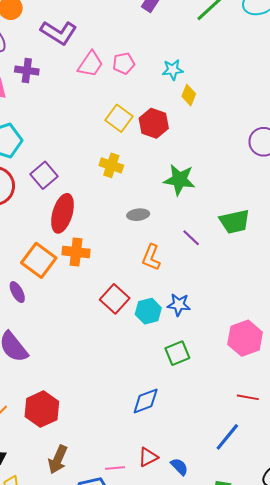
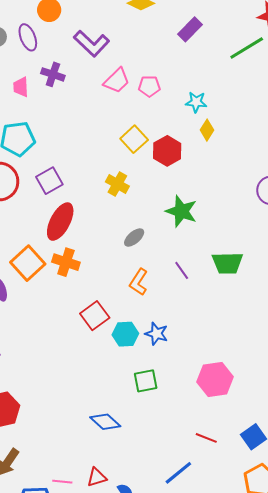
gray ellipse: (138, 215) -> (134, 238), turned -45
blue diamond: (146, 401) -> (105, 422), turned 52

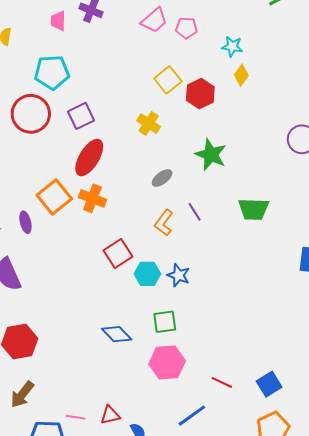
purple line: (182, 270) -> (195, 212), moved
pink hexagon: (215, 379) -> (167, 363), moved
blue diamond: (105, 422) -> (117, 334), moved

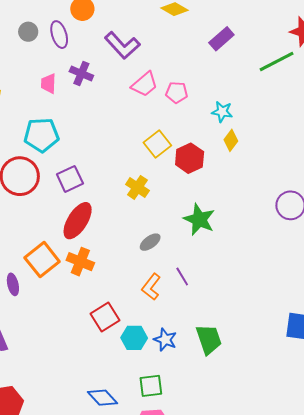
green trapezoid: (254, 209) -> (209, 339), moved, turned -112

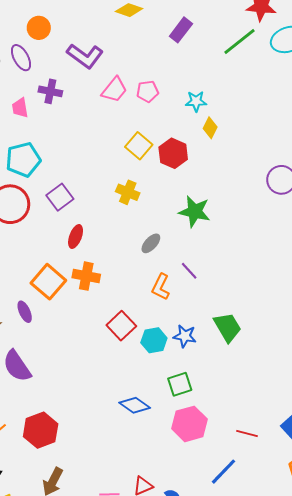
red ellipse: (78, 221) -> (76, 237), size x0.6

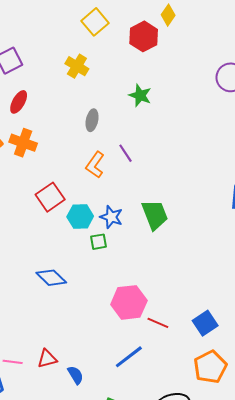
red hexagon: (173, 153) -> (144, 36), moved
green star: (195, 211) -> (140, 95), size x0.7
gray ellipse: (151, 243) -> (92, 120), turned -40
green square: (180, 384) -> (99, 242), moved, size x0.7
pink hexagon: (189, 424) -> (129, 302), moved

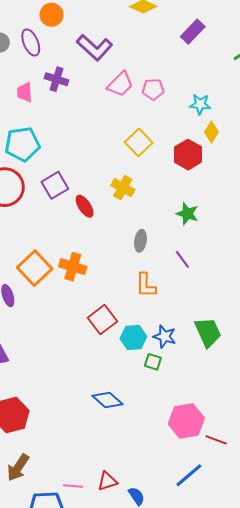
red ellipse: (19, 102) -> (85, 206), moved, turned -60
purple line: (126, 153) -> (182, 259), moved
orange L-shape: (95, 165) -> (146, 285), turned -32
green square: (99, 242) -> (153, 362), turned 30

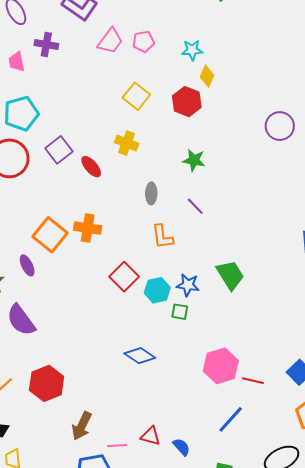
brown arrow: (18, 468) -> (82, 426), moved
red triangle: (107, 481) -> (151, 436), turned 40

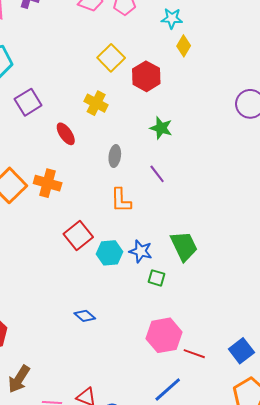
red hexagon: (187, 102) -> (146, 76), moved
red ellipse: (91, 167) -> (66, 134), moved
green square: (180, 312) -> (157, 278), moved
blue diamond: (140, 356) -> (85, 316), size x0.7

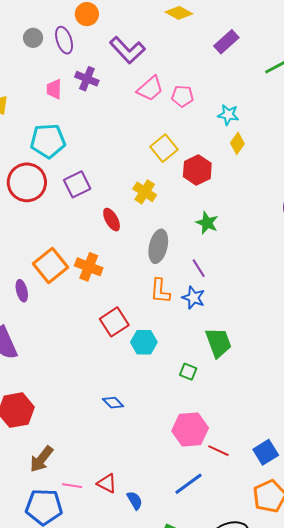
gray ellipse: (115, 156) -> (158, 246), size x1.5
blue star: (141, 251) -> (193, 298), moved

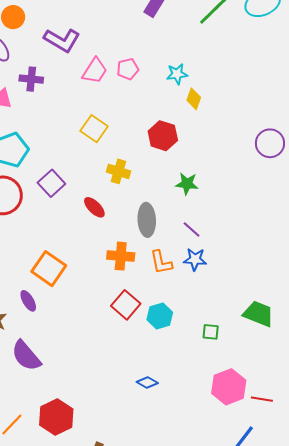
yellow square: (164, 148) -> (94, 129), moved
orange cross: (89, 267) -> (121, 256), moved
green trapezoid: (218, 343) -> (258, 314), moved, turned -32

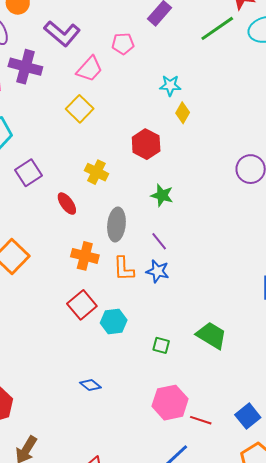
pink pentagon: (128, 69) -> (123, 44), moved
purple cross: (31, 79) -> (25, 67), size x1.4
yellow square: (94, 129) -> (80, 109), moved

